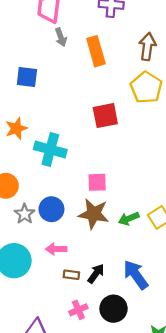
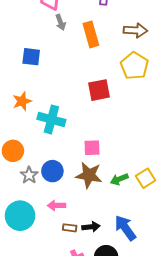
brown arrow: (147, 47) -> (135, 30), turned 85
black arrow: (96, 274) -> (91, 227), turned 48

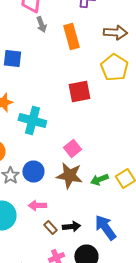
pink square: (92, 148) -> (72, 148), turned -36
brown rectangle: (70, 228) -> (50, 228), turned 40

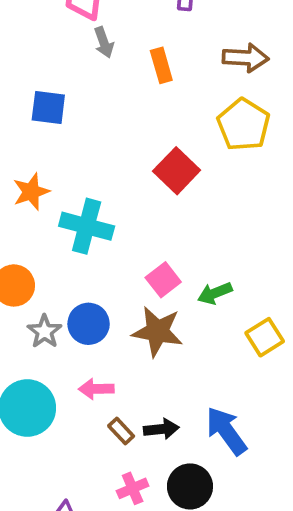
orange rectangle: (71, 36) -> (161, 65), size x0.7
red square: (79, 92) -> (177, 171), turned -35
green arrow: (99, 180) -> (215, 293), moved

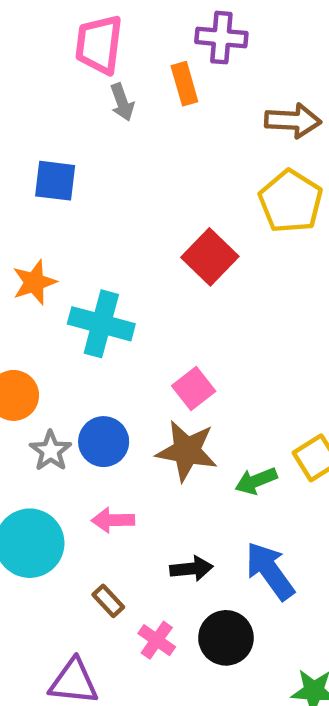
orange rectangle: (161, 65) -> (184, 84), moved
green arrow: (215, 293) -> (256, 481), moved
brown rectangle: (121, 431) -> (108, 601), moved
pink cross: (133, 488) -> (157, 640), turned -32

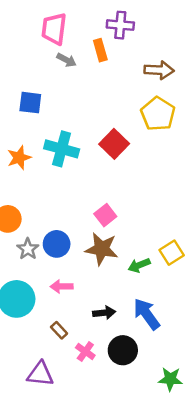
gray arrow: (122, 102) -> (67, 60), turned -42
cyan cross: (101, 324) -> (62, 149), moved

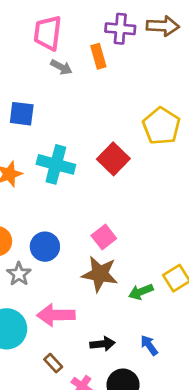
brown arrow: (159, 70) -> (163, 26), moved
blue circle: (57, 244) -> (45, 247), moved
pink arrow: (62, 286) -> (56, 315), size x1.5
blue arrow: (147, 314) -> (149, 345), size x0.6

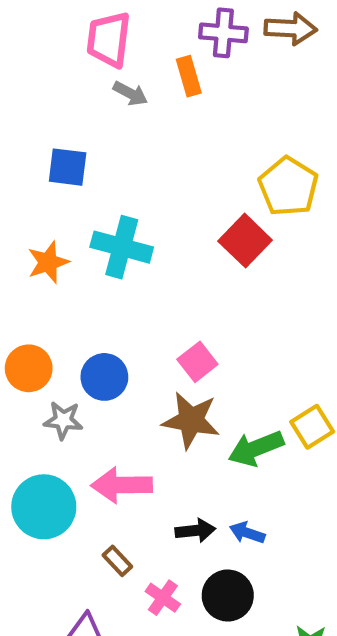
red square: (113, 159) -> (245, 241), moved
gray star: (19, 274) -> (63, 420), turned -30
green arrow: (141, 292) -> (256, 448), size x1.4
blue arrow: (149, 345) -> (247, 533), moved, turned -35

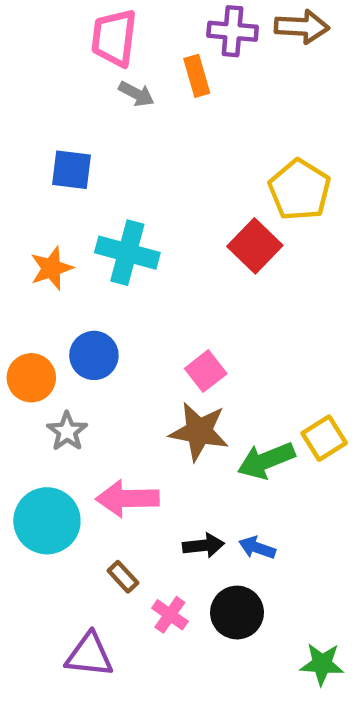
blue circle: (104, 377) -> (94, 355), moved
gray star: (63, 420) -> (67, 431), turned 30

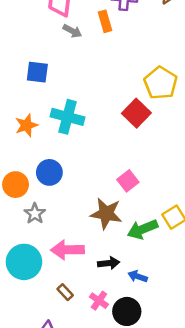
pink square: (206, 371) -> (128, 181), moved
black arrow: (203, 545) -> (109, 263), moved
pink cross: (170, 615) -> (99, 301), moved

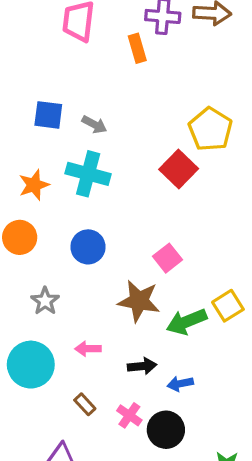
gray arrow: (72, 31) -> (94, 125), moved
blue circle: (49, 172) -> (88, 247), moved
orange circle: (16, 185) -> (20, 237), moved
pink arrow: (68, 250) -> (88, 349), size x0.6
blue arrow: (138, 276) -> (180, 384), turned -30

